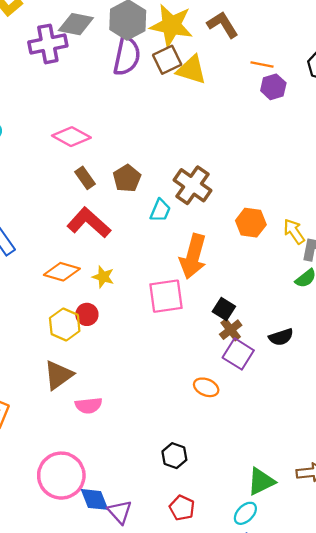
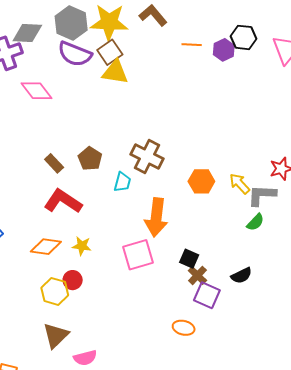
purple semicircle: (127, 56) -> (75, 54), turned 108
yellow triangle: (192, 70) -> (115, 72), moved
purple hexagon: (273, 87) -> (224, 50), moved
pink diamond: (71, 137) -> (37, 91), moved, turned 32

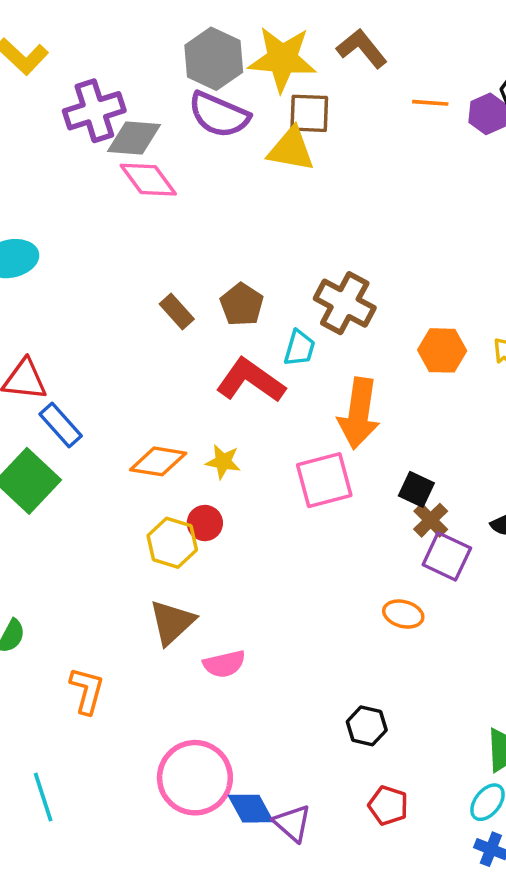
gray diamond: (27, 33) -> (134, 138), moved
brown square: (110, 52) -> (309, 113), moved, turned 35
red L-shape: (63, 201) -> (251, 380), moved

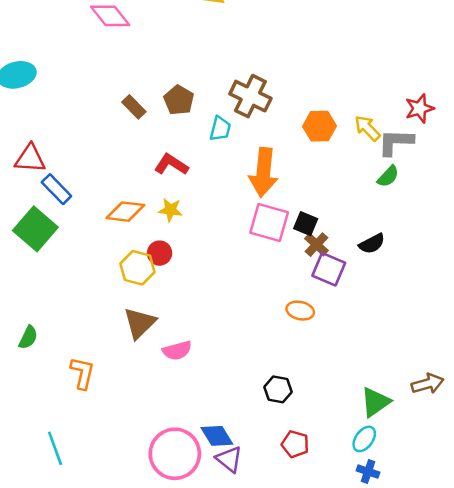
red L-shape: (251, 380) -> (171, 165), moved, size x0.7
pink square: (324, 480) -> (269, 222), moved, turned 33
pink circle: (195, 778) -> (175, 454), moved
blue diamond: (251, 809) -> (217, 436), moved

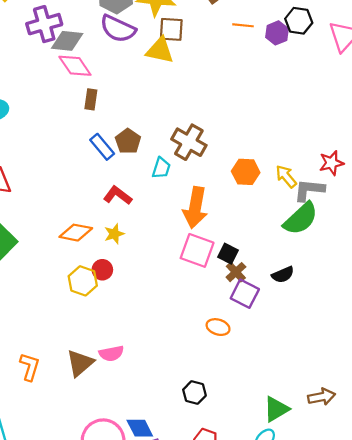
brown rectangle: (134, 107) -> (91, 99), moved, turned 48
green semicircle: (388, 176) -> (301, 219), size x1.8
blue rectangle: (56, 189) -> (102, 147), moved
yellow star: (170, 210) -> (114, 234), turned -30
brown triangle: (140, 323) -> (80, 363), moved

